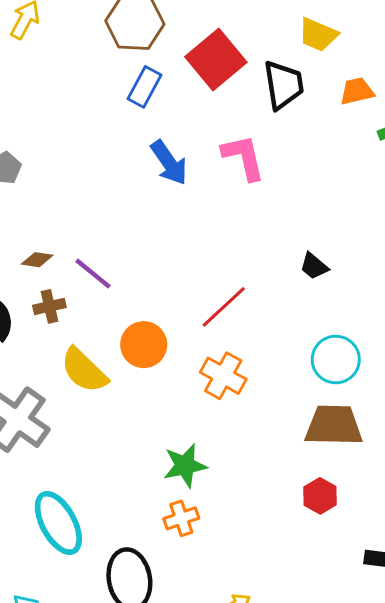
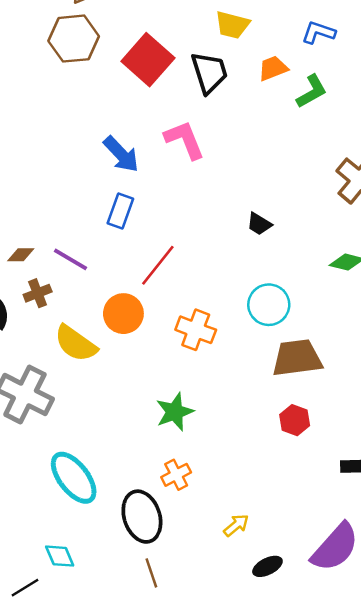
blue rectangle: (145, 87) -> (120, 211), moved
red line: (224, 307) -> (158, 265), moved
cyan circle: (336, 360) -> (269, 305), moved
orange cross: (181, 518) -> (176, 475), moved

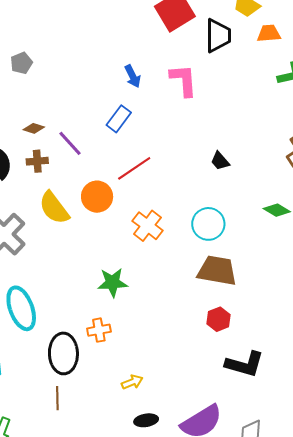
orange trapezoid: (273, 68) -> (269, 33), moved
blue arrow: (121, 154) -> (133, 76), size x0.7
red hexagon: (295, 420) -> (219, 319), moved

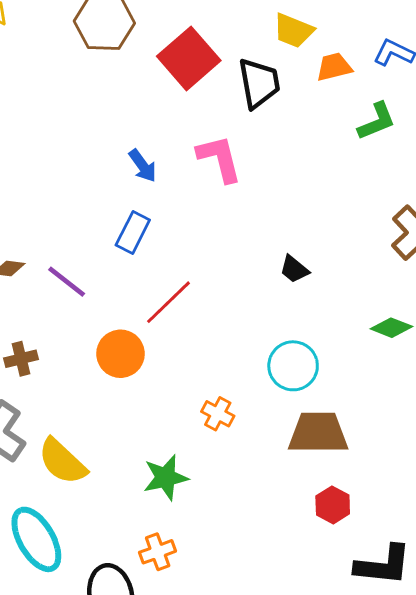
brown cross: (37, 161) -> (21, 359), moved
yellow semicircle: (54, 208) -> (62, 461), moved
orange cross: (148, 226) -> (218, 414), moved, size x0.7

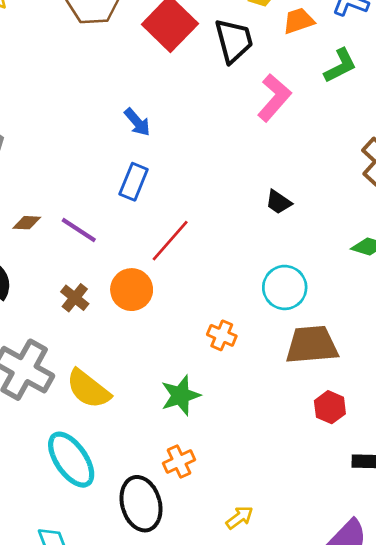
pink L-shape: (219, 158) -> (274, 98), moved, turned 60
brown cross: (21, 359) -> (75, 298), moved, turned -32

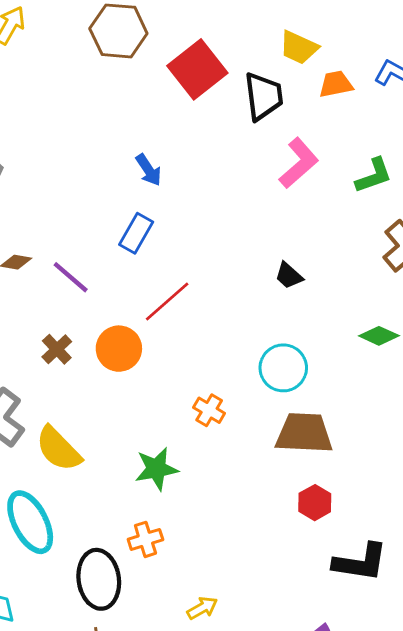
green L-shape: (340, 66) -> (374, 176), moved

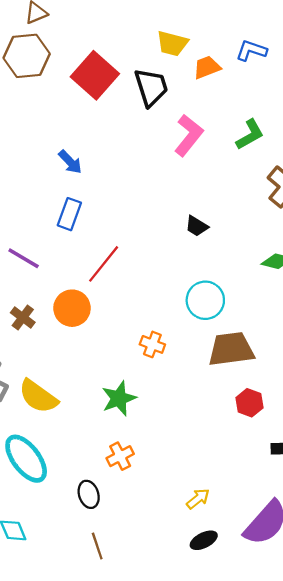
black ellipse: (99, 579) -> (89, 494), size x0.6
yellow arrow: (202, 608) -> (198, 499), moved

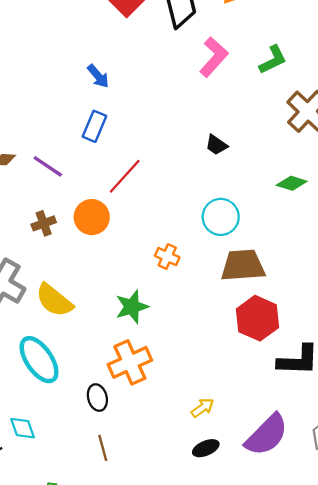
brown cross: (23, 317) -> (44, 223), turned 30
red hexagon: (249, 403) -> (258, 318), size x1.6
orange cross: (120, 456) -> (130, 362), size x1.6

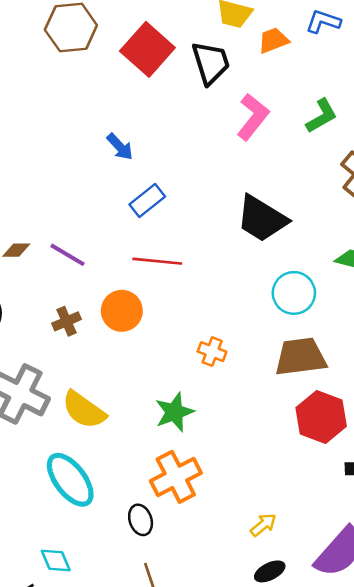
blue rectangle: (94, 126) -> (147, 201), moved, turned 32
black trapezoid: (216, 145) -> (262, 219), size x2.0
red line: (125, 176) -> (157, 261), turned 57
cyan circle: (221, 217) -> (294, 293), moved

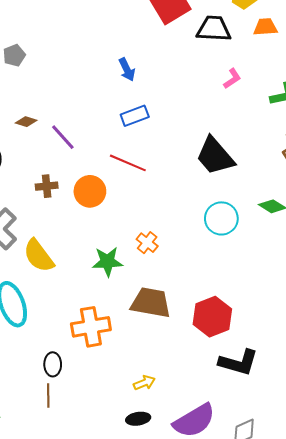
black trapezoid: (211, 63) -> (214, 29), turned -87
pink L-shape: (253, 117) -> (232, 79), size x0.6
brown trapezoid: (300, 357) -> (151, 303), moved
green star: (174, 412) -> (107, 262), moved
black ellipse: (141, 520) -> (53, 364), moved

